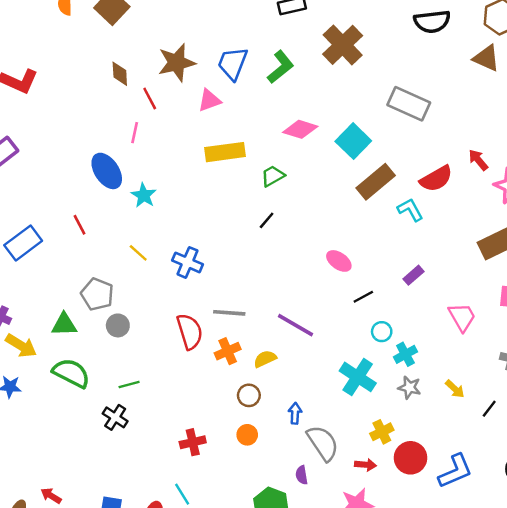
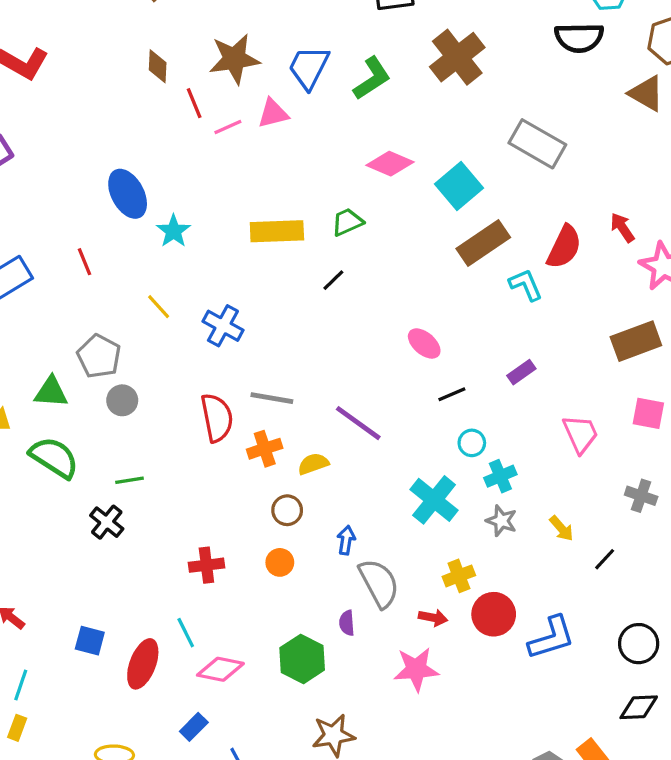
pink line: (135, 133) -> (228, 127), moved, turned 48
yellow rectangle: (225, 152) -> (277, 231), moved
red semicircle: (436, 179) -> (564, 247), turned -40

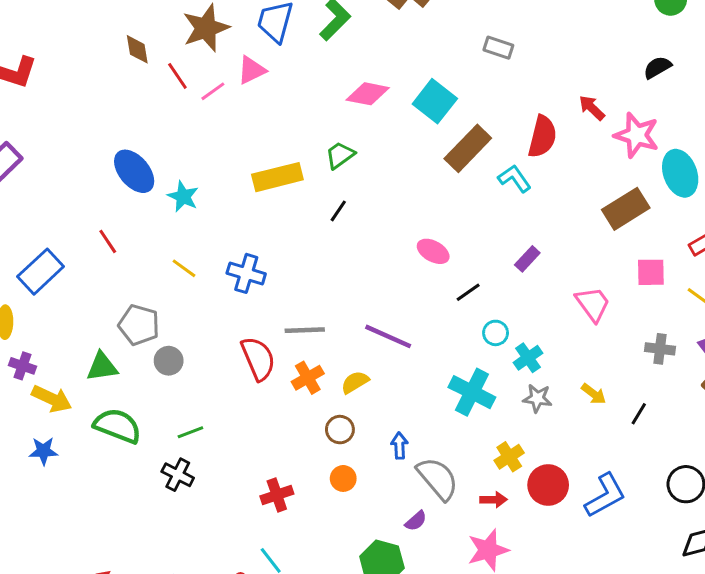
gray rectangle: (537, 144) -> (498, 48), size x0.6
purple semicircle: (347, 623) -> (416, 521), turned -115

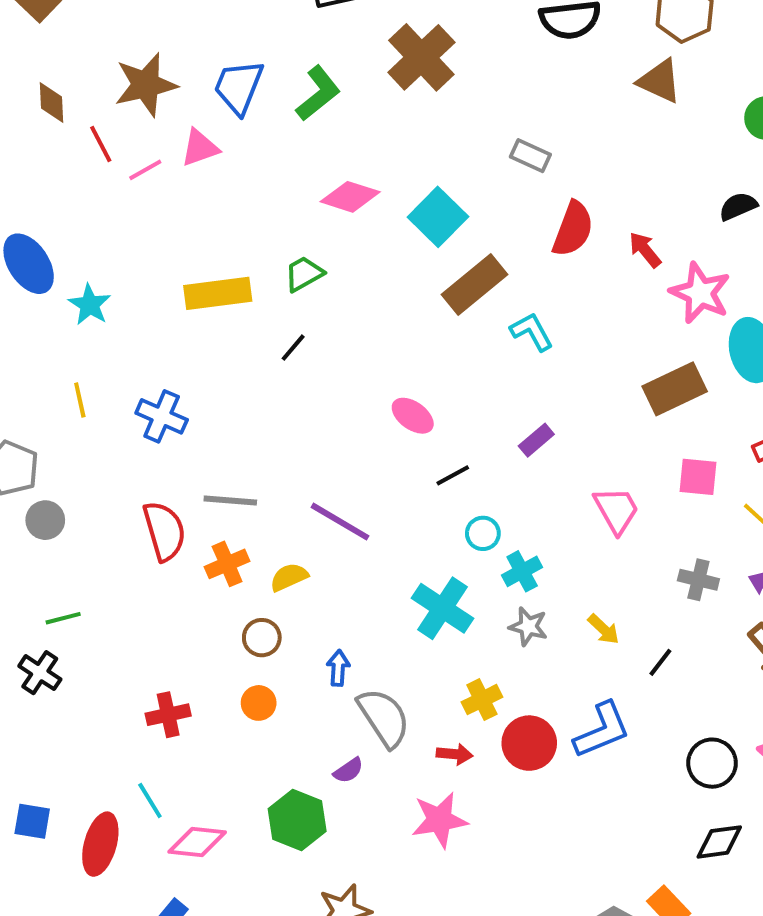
red semicircle: (542, 137) -> (573, 229), moved
yellow line: (184, 268) -> (80, 400), turned 35
blue L-shape: (605, 495) -> (602, 730), moved

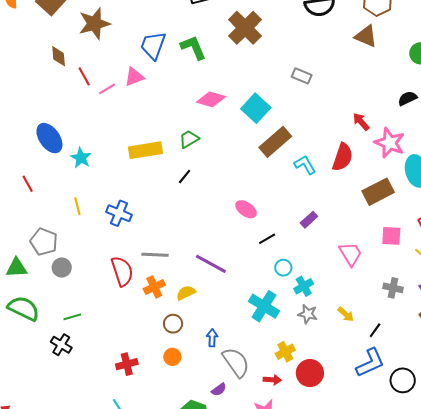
brown star: (146, 85) -> (94, 24), moved
green L-shape: (318, 93) -> (193, 48), turned -72
red semicircle: (573, 229) -> (343, 157), moved
blue L-shape: (602, 730) -> (370, 363), moved

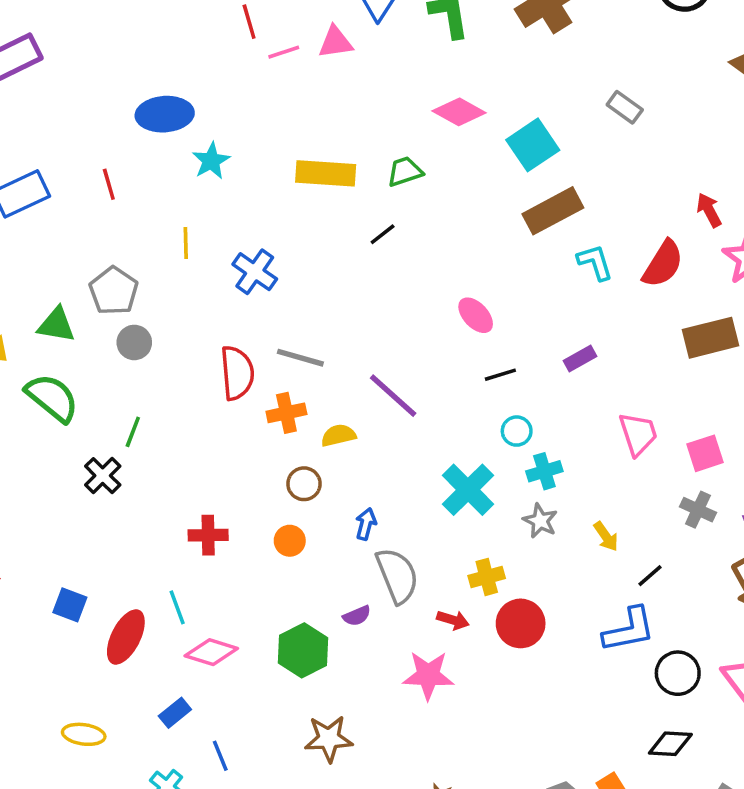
blue ellipse: (49, 138) -> (165, 114), turned -72
pink square: (391, 236) -> (705, 453), moved, turned -35
green line: (72, 317) -> (133, 432), turned -66

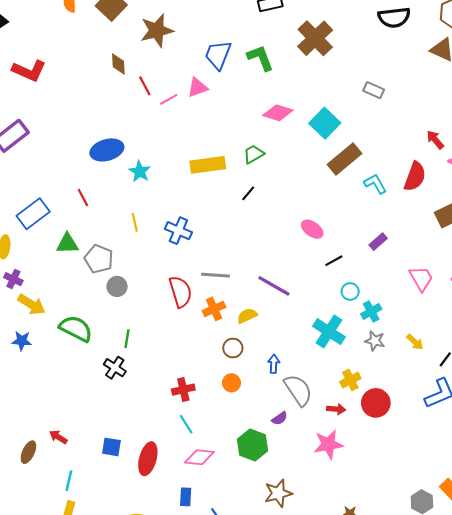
green triangle: (56, 325) -> (67, 244), moved
cyan line: (177, 607) -> (186, 424), moved
blue rectangle: (175, 713) -> (186, 497), turned -36

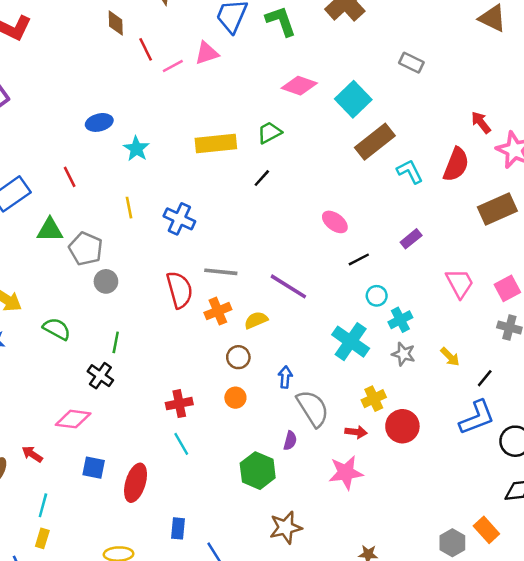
blue ellipse: (107, 150) -> (99, 122), size x0.7
green semicircle: (76, 329) -> (57, 329), size x0.7
purple semicircle: (280, 418) -> (290, 441), turned -42
pink diamond: (199, 457) -> (73, 419), moved

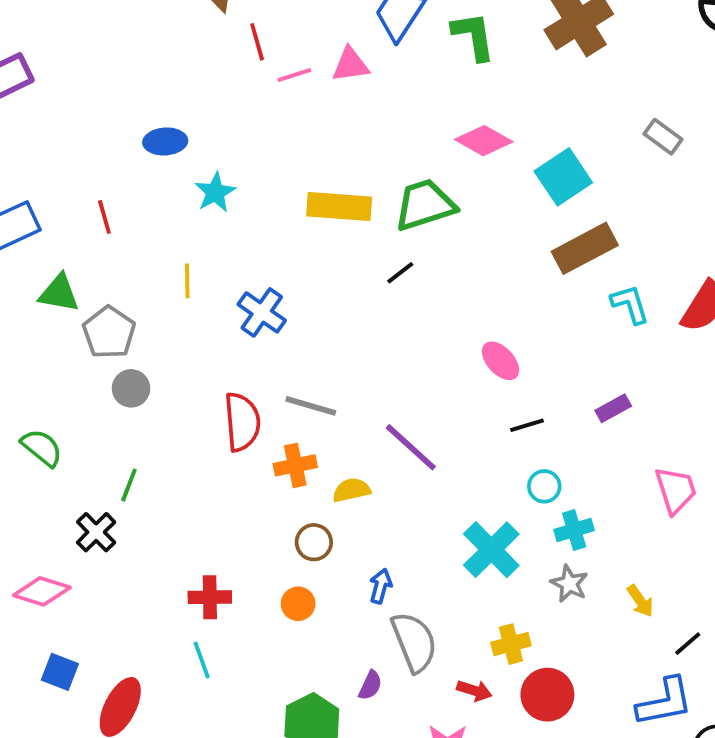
green trapezoid: (270, 133) -> (425, 205), size x1.6

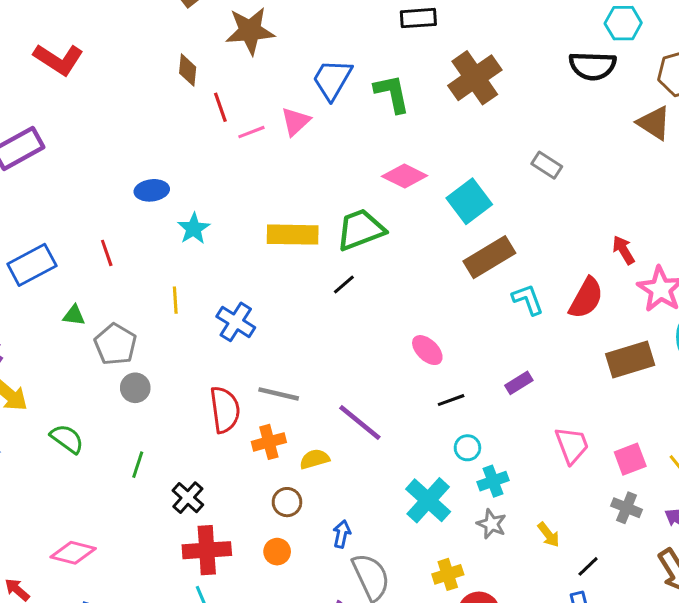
pink triangle: (350, 65) -> (295, 121), turned -32
green triangle: (59, 293) -> (74, 315), size x0.7
black cross: (96, 532) -> (188, 498), moved
red cross: (210, 597) -> (207, 550), size x1.4

